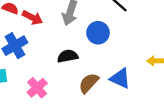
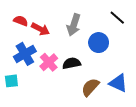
pink cross: (37, 88) -> (49, 62), moved

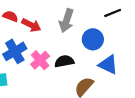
black line: (117, 18) -> (113, 13), turned -63
blue triangle: (118, 83) -> (108, 65), moved

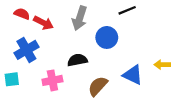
pink cross: (40, 60) -> (52, 80), moved, turned 30
blue triangle: (108, 65) -> (133, 75), moved

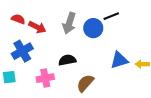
blue circle: (107, 37) -> (93, 28), moved
blue triangle: (133, 75) -> (119, 60), moved, turned -42

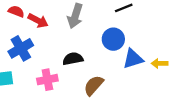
blue circle: (93, 28) -> (113, 39), moved

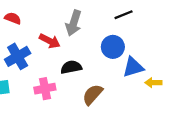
red arrow: (38, 21) -> (50, 41), moved
yellow arrow: (160, 63) -> (153, 83), moved

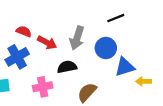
red semicircle: (13, 18) -> (24, 31), moved
gray arrow: (74, 23) -> (77, 38), moved

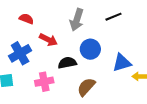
red semicircle: (24, 31) -> (26, 19), moved
gray arrow: (77, 38) -> (77, 20), moved
blue circle: (106, 48) -> (90, 49), moved

